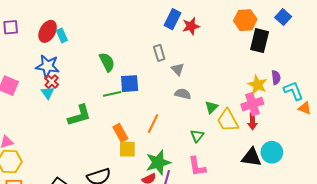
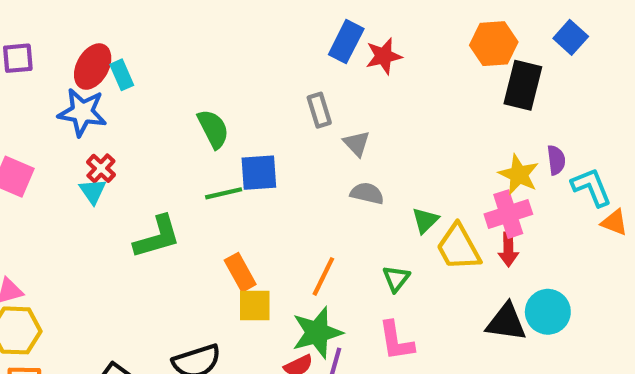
blue star: (48, 66) -> (82, 112), moved
orange line: (153, 124) -> (323, 276), moved

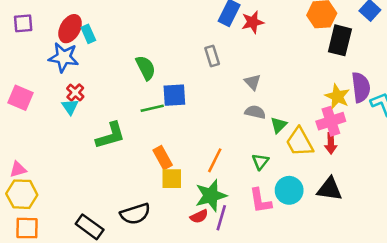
gray triangle: (357, 143) -> (253, 82), moved
purple semicircle: (556, 160) -> (361, 87), size x1.6
gray semicircle: (367, 193) -> (255, 112), moved
cyan circle: (548, 312) -> (289, 190), moved

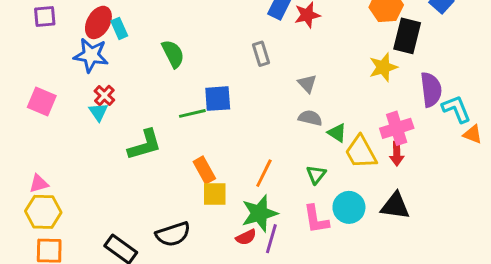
green semicircle: (146, 68) -> (173, 54), moved
yellow star: (337, 96) -> (383, 67), moved, turned 30
green triangle: (279, 125) -> (337, 133), turned -42

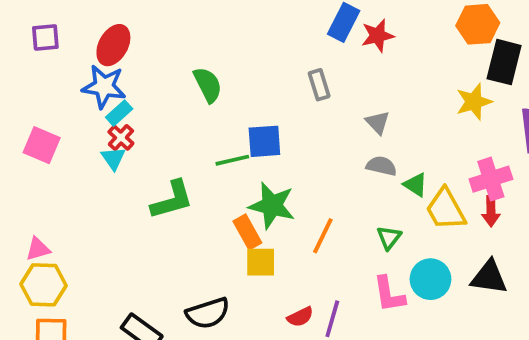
cyan rectangle: (119, 28) -> (119, 113), moved, turned 72
green star: (259, 213) -> (272, 206), moved, turned 30

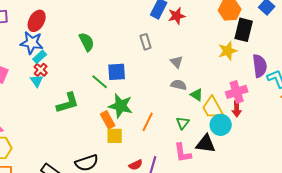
green line: (232, 160) -> (100, 82), turned 54
black triangle: (489, 277) -> (206, 144), moved
cyan circle: (430, 279) -> (221, 125), moved

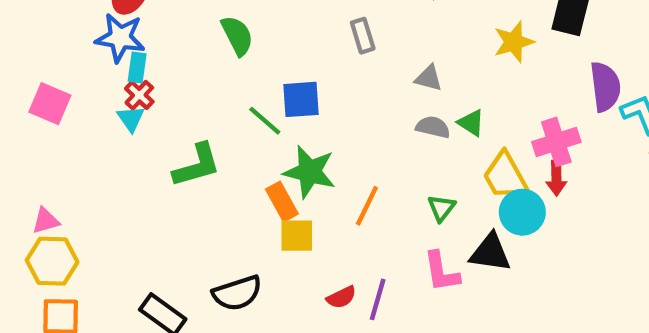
yellow star: (228, 51) -> (514, 42), moved
cyan rectangle: (40, 57) -> (137, 67), turned -40
gray triangle: (177, 62) -> (429, 78), turned -32
green triangle: (197, 95) -> (471, 123), moved

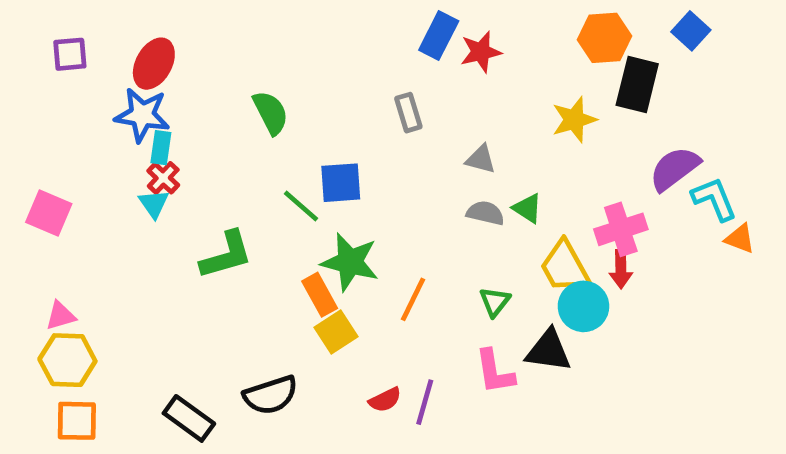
purple semicircle: (605, 87) -> (675, 169), turned -120
pink square: (50, 104) -> (49, 213), moved
yellow square: (297, 236) -> (336, 332), turned -33

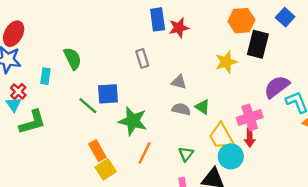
blue rectangle: (439, 36) -> (158, 19), turned -35
cyan rectangle: (161, 148) -> (45, 76), moved
green L-shape: (226, 255) -> (32, 122), moved
green star: (350, 262) -> (133, 121), moved

